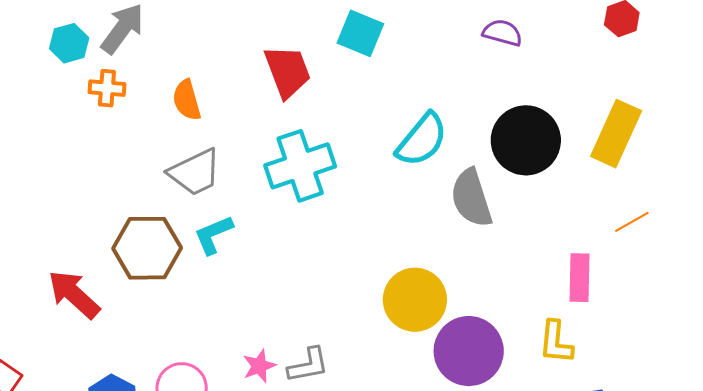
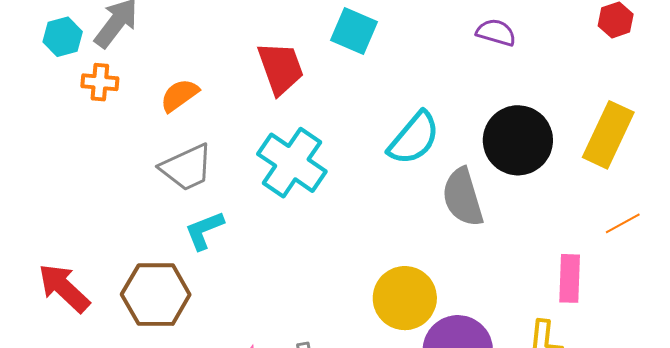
orange semicircle: (187, 100) -> (179, 95), turned 69
cyan cross: (300, 166) -> (292, 163), turned -38
brown hexagon: (147, 248) -> (156, 295), moved

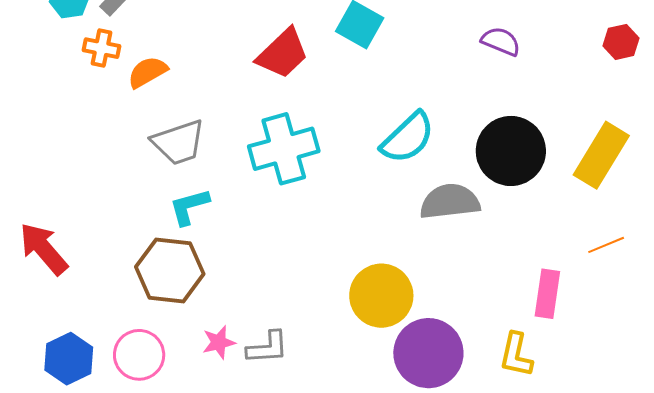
red trapezoid: (281, 68) -> (283, 54), turned 60
orange semicircle: (179, 95) -> (147, 72), moved
cyan cross: (292, 163) -> (284, 149), turned 34
gray semicircle: (463, 197) -> (450, 202), turned 94
brown hexagon: (156, 295) -> (170, 270), moved

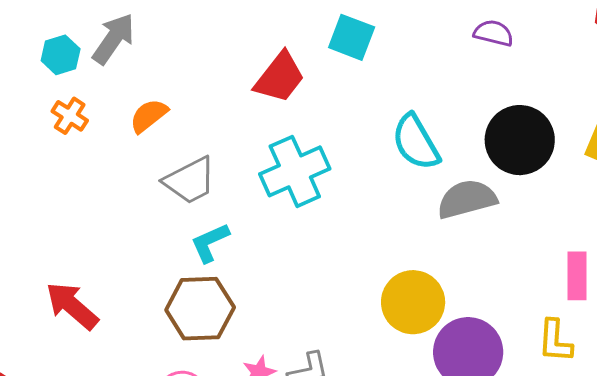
orange cross: (101, 48) -> (70, 116), moved, turned 30
cyan semicircle: (408, 138) -> (416, 142), turned 112

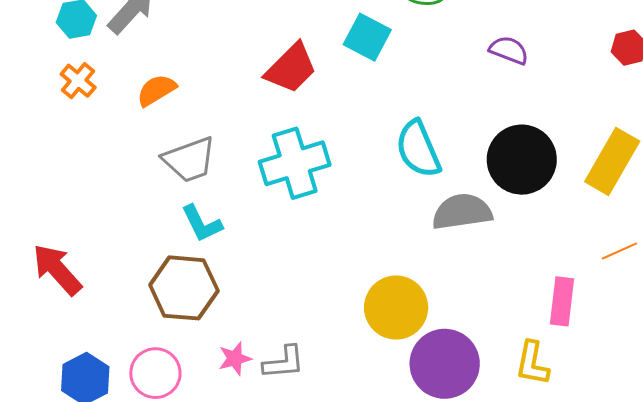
cyan L-shape: (210, 243) -> (202, 224), turned -99

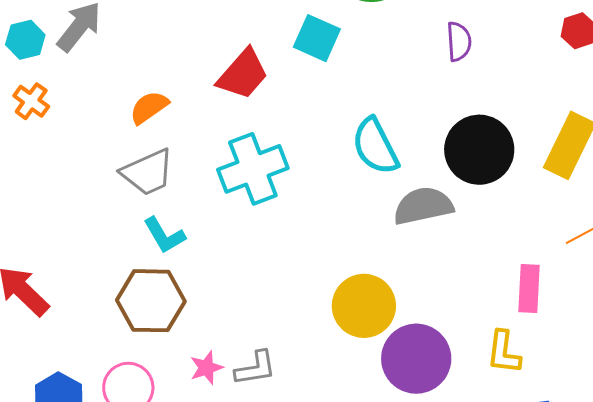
purple semicircle: (509, 50) -> (459, 41), turned 69
orange semicircle: (156, 90) -> (149, 107), moved

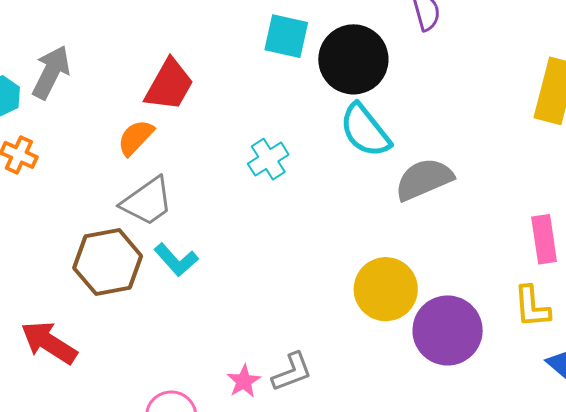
red trapezoid: (243, 74) -> (169, 85), moved
black circle: (479, 150) -> (353, 59), moved
cyan cross: (253, 169) -> (268, 159), moved, size x0.6
brown hexagon: (151, 301) -> (108, 262), moved

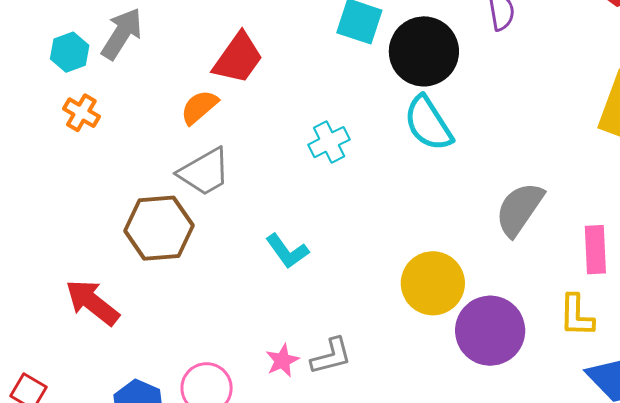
gray semicircle: (424, 179) -> (519, 209), moved, turned -38
cyan L-shape: (176, 260) -> (287, 251), moved

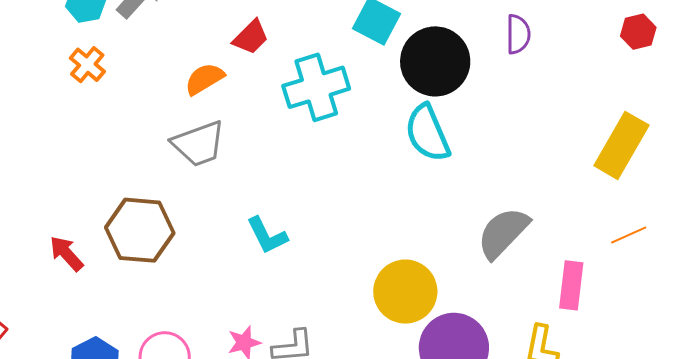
red trapezoid: (238, 58) -> (251, 37), size x0.7
cyan cross: (329, 142) -> (316, 87), moved, size x1.6
brown hexagon: (159, 228) -> (140, 230), moved
red arrow: (92, 302) -> (66, 254), size x0.7

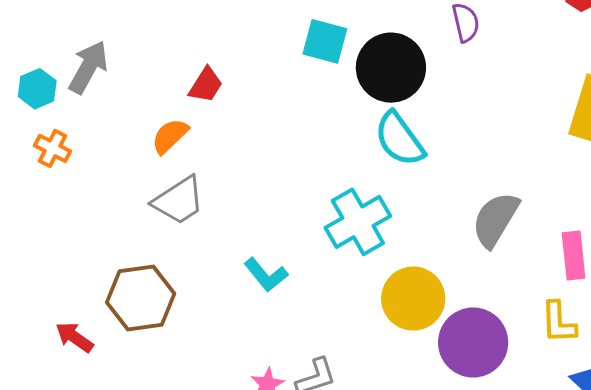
cyan cross: (316, 87) -> (358, 222), moved

